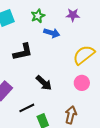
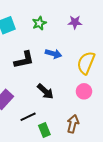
blue arrow: (52, 33) -> (53, 54), moved
yellow semicircle: (84, 55) -> (86, 63), turned -30

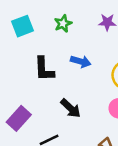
black L-shape: (24, 60) -> (44, 69), turned 100

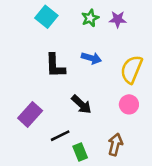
green star: (63, 24) -> (90, 18), moved
cyan square: (23, 26) -> (46, 17), moved, turned -30

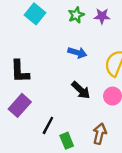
black L-shape: (55, 66) -> (20, 71), moved
black arrow: (81, 104) -> (81, 90), moved
black line: (60, 136) -> (48, 125), turned -36

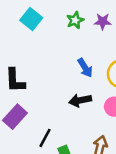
blue arrow: (77, 53) -> (85, 68), moved, turned 42
black arrow: (81, 90) -> (80, 100), turned 126

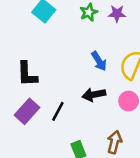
black line: (45, 138) -> (58, 111), moved

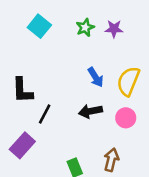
purple rectangle: (27, 111) -> (22, 145), moved
black line: (58, 111) -> (45, 114), moved

